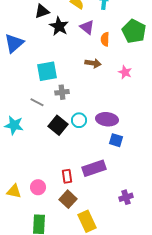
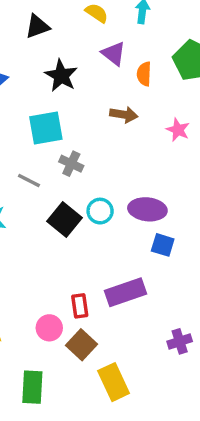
black star: (59, 26) -> (61, 76), moved
gray cross: (62, 92) -> (71, 164), turned 32
pink circle: (38, 187) -> (49, 328), moved

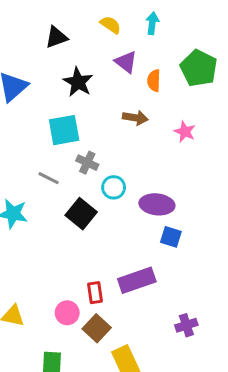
cyan circle: (100, 211) -> (114, 187), moved

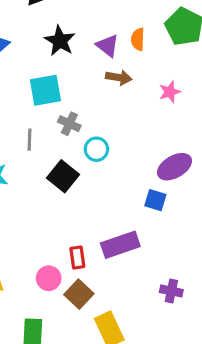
purple triangle: (126, 62) -> (108, 46), moved
pink star: (185, 132) -> (170, 92), turned 30
gray line: (49, 178) -> (30, 140), turned 65
purple ellipse: (157, 204) -> (174, 167), moved, turned -36
purple cross: (186, 325) -> (171, 291), turned 30

